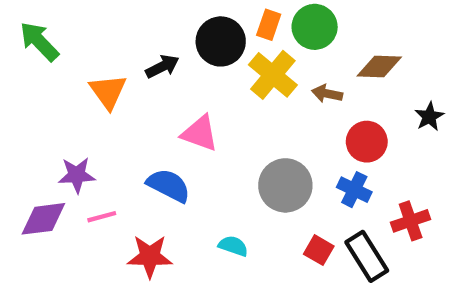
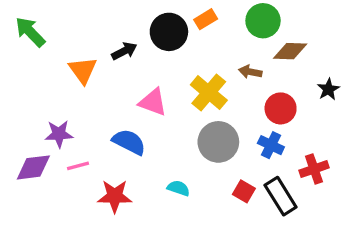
orange rectangle: (269, 25) -> (206, 19), turned 40
green circle: (315, 27) -> (263, 21), moved
yellow cross: (273, 75) -> (209, 92), moved

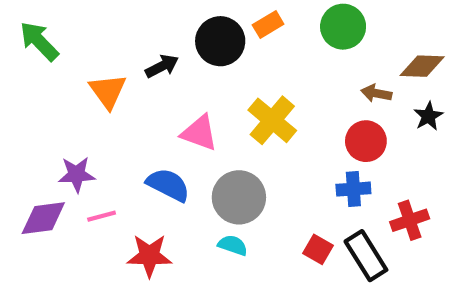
brown diamond: (290, 51) -> (422, 66), moved
brown arrow: (250, 72) -> (376, 93), moved
gray circle: (218, 142) -> (239, 197), moved
blue cross: (271, 145) -> (353, 189), turned -30

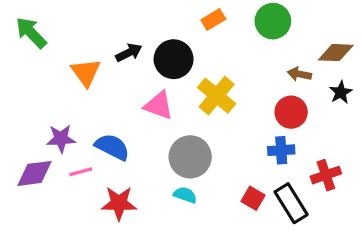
black circle: (220, 41) -> (174, 59), moved
blue semicircle: (168, 185) -> (112, 147), moved

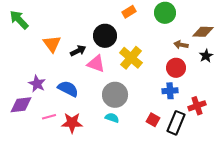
black arrow: (129, 53) -> (78, 51), moved
purple star: (61, 139) -> (37, 84), turned 30
pink line: (81, 172) -> (49, 117), moved
black rectangle: (291, 203) -> (176, 123), turned 55

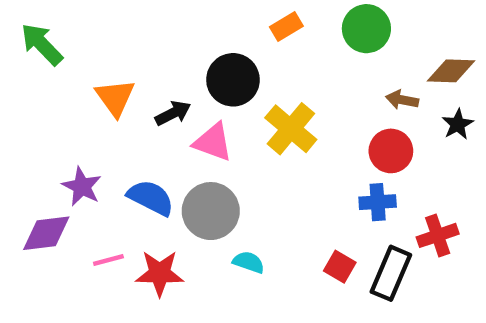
gray circle: (115, 95) -> (211, 211), moved

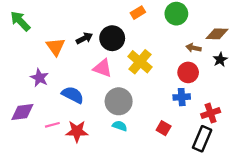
black arrow: (173, 113) -> (84, 38), moved
purple star: (82, 187) -> (39, 78), moved
gray circle: (211, 211) -> (119, 101), moved
black rectangle: (391, 273) -> (202, 139), moved

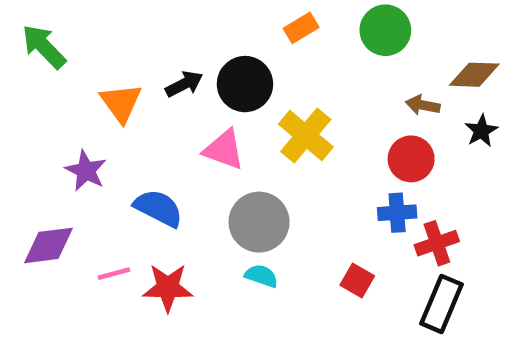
red cross: (211, 113) -> (437, 243), moved

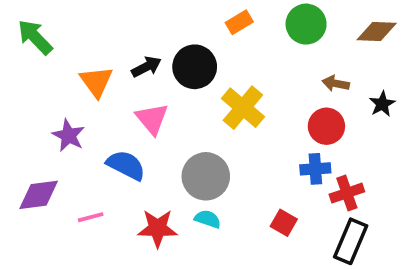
brown diamond: (474, 75) -> (377, 32), moved
pink triangle: (224, 150) -> (152, 119), moved, turned 30
red star: (168, 288) -> (158, 228), moved

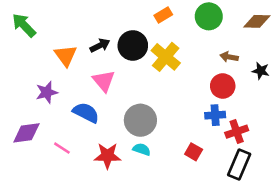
black star: (382, 104) -> (261, 71), turned -30
yellow cross: (243, 108) -> (166, 57), moved
purple star: (68, 135) -> (47, 92), turned 30
pink line: (91, 217) -> (62, 148), turned 48

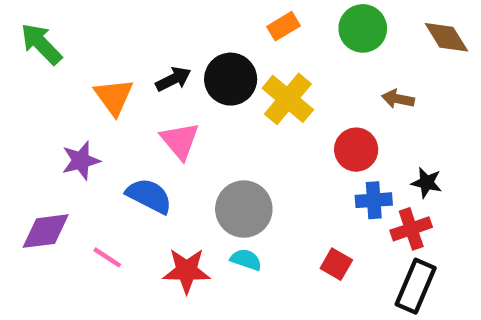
brown diamond: (257, 21) -> (446, 37), turned 56
black star: (261, 71) -> (427, 183), moved
red circle: (223, 86) -> (356, 150), moved

